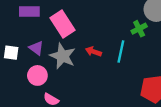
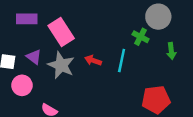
green cross: (139, 29) -> (141, 37), turned -35
pink circle: (37, 75) -> (22, 85), moved

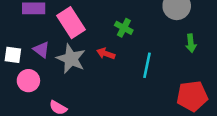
green cross: (141, 37) -> (124, 28), moved
cyan line: (122, 60) -> (147, 65), moved
red pentagon: (156, 100) -> (192, 96), moved

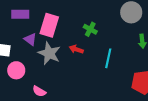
pink rectangle: (71, 23) -> (49, 25), turned 50
purple triangle: (41, 50) -> (30, 39), moved

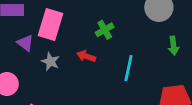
green cross: (90, 29) -> (105, 30), turned 32
gray star: (49, 53) -> (50, 62), size x0.6

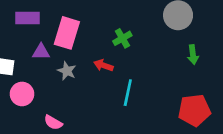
purple triangle: (25, 43) -> (41, 52), turned -36
cyan line: (128, 68) -> (128, 93), moved

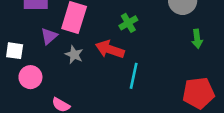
purple triangle: (41, 52) -> (49, 36), turned -42
red arrow: (103, 65) -> (110, 49), size x1.5

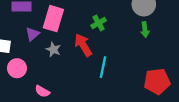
green arrow: (197, 39) -> (145, 30), moved
red arrow: (110, 49) -> (83, 45), turned 40

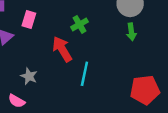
pink rectangle: (53, 19) -> (29, 20), size x0.6
gray star: (53, 49) -> (29, 76), moved

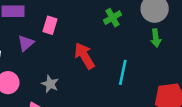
green cross: (80, 24) -> (113, 18), moved
cyan line: (84, 74) -> (123, 72), moved

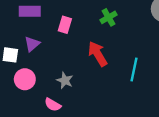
green cross: (113, 18) -> (109, 17), moved
purple triangle: (26, 43) -> (32, 44), moved

